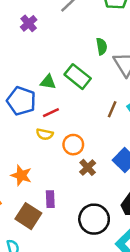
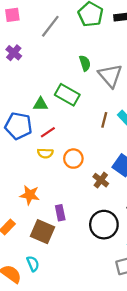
brown cross: (88, 167) -> (101, 180), moved

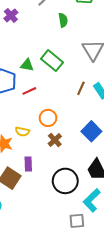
green semicircle: (85, 63) -> (63, 20), moved
yellow semicircle: (45, 153) -> (22, 132), moved
brown cross: (101, 180) -> (55, 140), moved

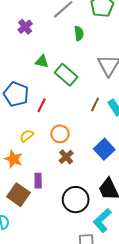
green triangle: (27, 65) -> (42, 62), moved
red line: (29, 91) -> (42, 105), turned -40
yellow semicircle: (22, 132) -> (27, 136), moved, turned 128

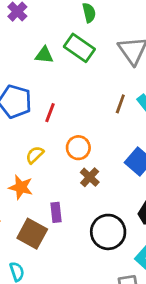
green rectangle: (66, 75) -> (79, 48), moved

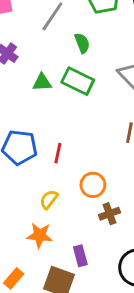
green triangle: (44, 55) -> (42, 82), moved
brown cross: (90, 177) -> (109, 214), turned 36

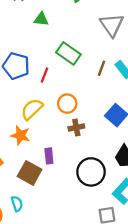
green rectangle: (78, 81) -> (68, 53), moved
yellow semicircle: (49, 199) -> (32, 109), size x1.5

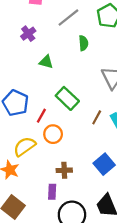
orange circle: (67, 104) -> (53, 134), moved
purple rectangle: (49, 156) -> (52, 192), moved

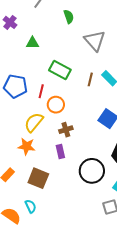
green semicircle: (83, 43) -> (69, 17), moved
brown cross: (64, 170) -> (66, 130), moved
purple rectangle: (52, 192) -> (60, 151), moved

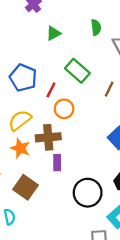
green semicircle: (69, 17) -> (96, 27), moved
green triangle: (33, 43) -> (54, 33), turned -40
yellow semicircle: (34, 122) -> (20, 120), moved
brown cross: (66, 130) -> (48, 137), moved, size x1.5

